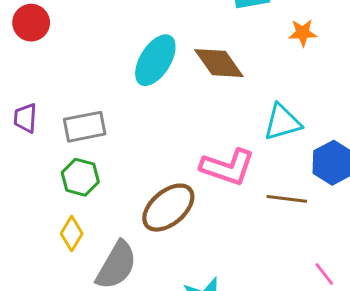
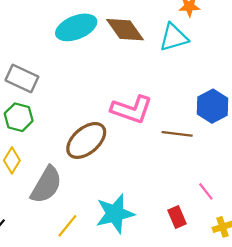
cyan ellipse: (155, 60) -> (76, 27), turned 36
cyan triangle: (282, 122) -> (174, 37), moved
gray rectangle: (85, 127) -> (22, 78), turned 36

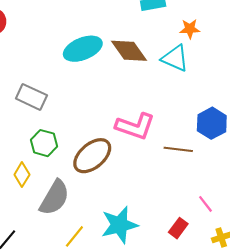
cyan triangle: (174, 37) -> (175, 58), turned 40
green hexagon: (19, 117) -> (44, 143), moved
red rectangle: (177, 217) -> (178, 228), turned 60

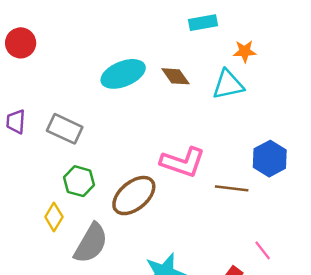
brown diamond: (129, 51) -> (176, 76), size x0.7
cyan triangle: (175, 58) -> (228, 85), turned -36

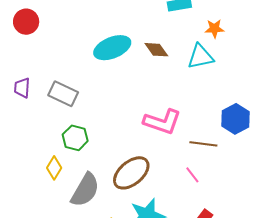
brown ellipse: (134, 196) -> (131, 173), moved
pink line: (263, 250) -> (192, 175), moved

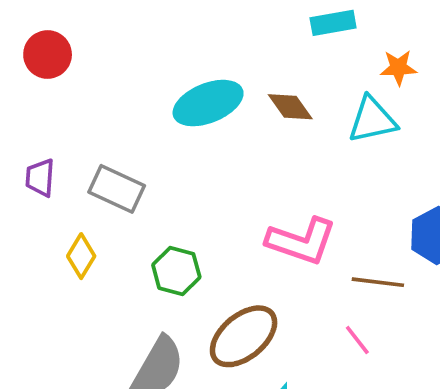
green hexagon: (75, 138) -> (176, 271), moved
yellow diamond: (54, 168) -> (81, 256), moved

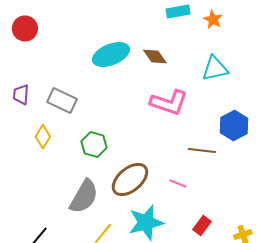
orange star: (398, 68) -> (213, 20), moved, turned 30
cyan triangle: (372, 120) -> (215, 68), moved
pink L-shape: (301, 241) -> (169, 102), moved
pink line: (357, 340) -> (178, 184), moved, turned -30

